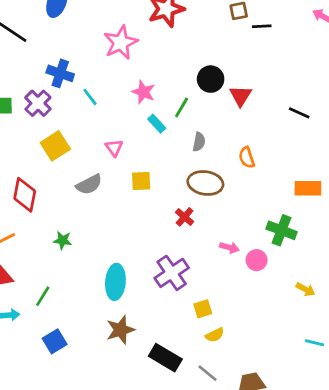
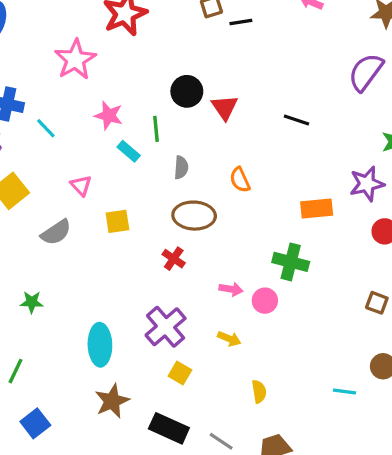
green line: (182, 107) -> (156, 129), turned -30
yellow arrow: (306, 289) -> (229, 339), moved
yellow square: (203, 309) -> (180, 373), moved, turned -36
yellow semicircle: (215, 335) -> (259, 392), moved, turned -66

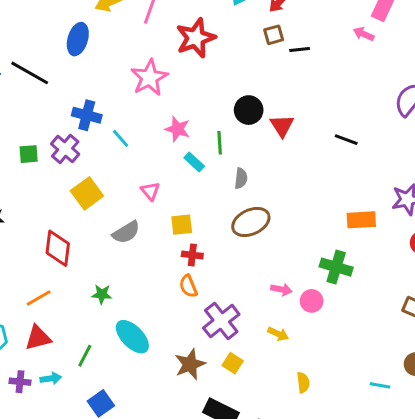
orange semicircle: (240, 180) -> (188, 286), moved
brown ellipse: (194, 216) -> (251, 222), turned -30
red cross: (174, 259) -> (192, 255), moved, turned -30
cyan ellipse: (100, 345) -> (132, 337), moved, turned -45
brown star: (112, 401) -> (190, 364), moved

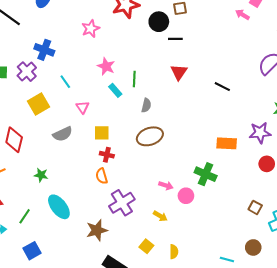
black line: (300, 50) -> (175, 39), moved
pink star: (149, 78) -> (91, 29), size x0.7
black circle: (249, 110) -> (159, 22), moved
cyan line: (121, 138) -> (65, 82), moved
yellow square: (233, 363) -> (146, 246), moved

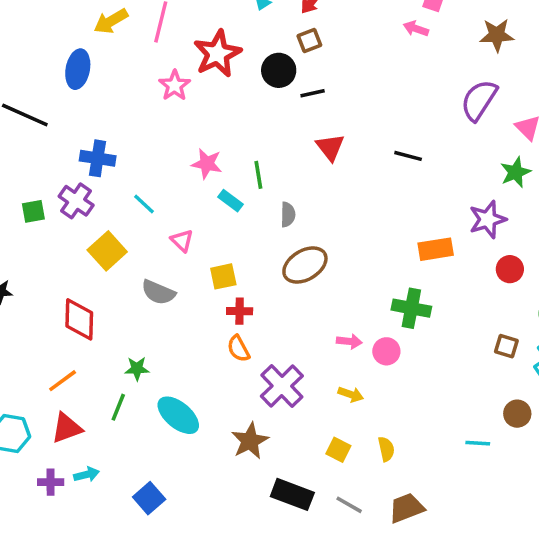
pink star: (91, 29) -> (175, 85), moved
gray semicircle: (63, 134) -> (158, 292), turned 60
green line: (25, 216) -> (118, 407), moved

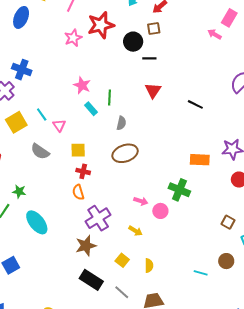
cyan line: (144, 204) -> (42, 114), moved
brown star: (250, 441) -> (86, 246), moved

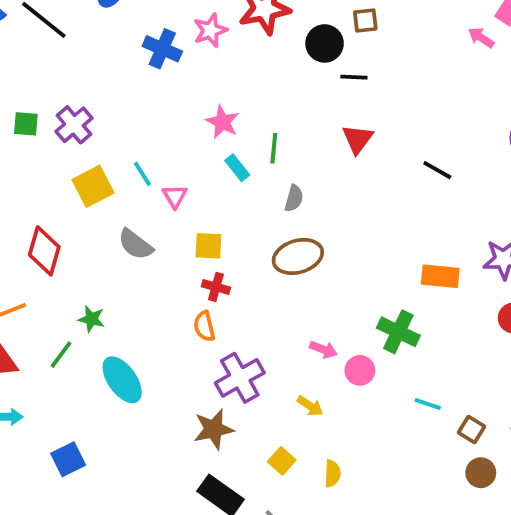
blue cross: (22, 70) -> (162, 49), moved
brown square: (228, 222) -> (472, 429), moved
cyan line: (201, 273) -> (428, 404), moved

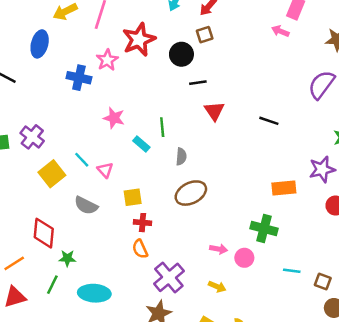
black line: (354, 77) -> (198, 83), moved
pink star: (222, 122) -> (114, 118), moved
red diamond: (44, 251) -> (44, 233), moved
cyan ellipse: (122, 380) -> (94, 293), turned -40

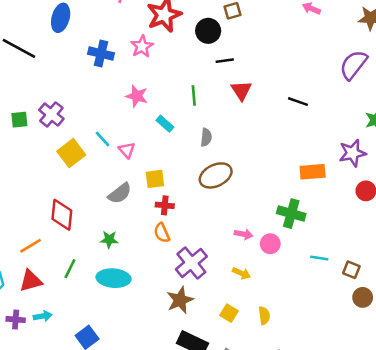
pink star: (107, 60) -> (142, 46), moved
green line: (162, 127) -> (194, 95), moved
gray semicircle: (86, 205) -> (120, 193), moved, turned -65
green star: (67, 258) -> (109, 240), moved

